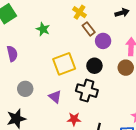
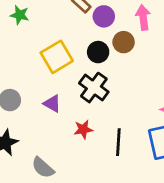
brown circle: (126, 68) -> (124, 42), moved
black cross: (87, 91) -> (94, 88), turned 30

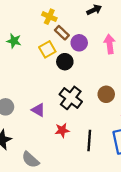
brown circle: (124, 42) -> (106, 94), moved
black circle: (98, 52) -> (65, 62), moved
yellow square: (57, 57) -> (47, 49), moved, size x0.7

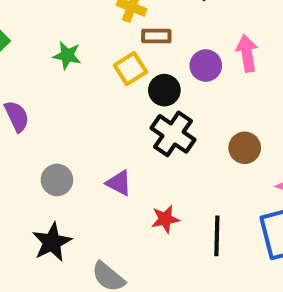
brown rectangle: (62, 33) -> (156, 36), turned -40
purple circle: (79, 43) -> (206, 66), moved
black cross: (71, 98) -> (173, 134), moved

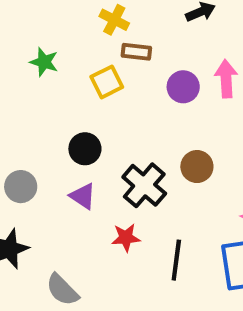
black circle: (164, 90) -> (85, 149), moved
black cross: (173, 134) -> (144, 185), moved
brown circle: (245, 148) -> (197, 167), moved

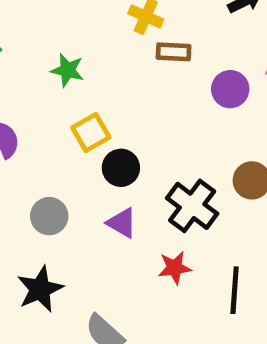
yellow square: (107, 82) -> (91, 133), moved

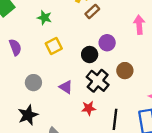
brown rectangle: (174, 52) -> (92, 11), turned -48
purple circle: (230, 89) -> (107, 43), moved
black circle: (121, 168) -> (90, 55), moved

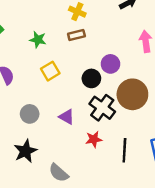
brown rectangle: (92, 11) -> (76, 35), moved, turned 32
brown circle: (125, 71) -> (132, 94), size x1.6

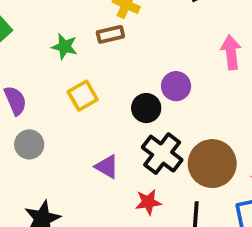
brown rectangle: (76, 35) -> (110, 34), moved
brown circle: (132, 94) -> (212, 164), moved
gray circle: (30, 114) -> (29, 144), moved

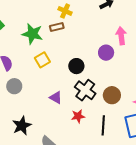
green star: (65, 47) -> (32, 34), size x1.5
purple circle: (176, 86) -> (106, 53), moved
brown circle: (212, 164) -> (112, 95), size x0.7

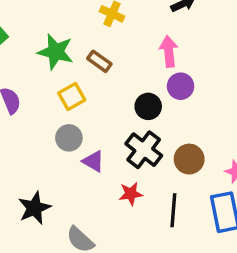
brown rectangle: (57, 27) -> (99, 61), moved, turned 48
pink arrow: (121, 36) -> (169, 51), moved
black circle: (76, 66) -> (148, 106), moved
gray circle: (14, 86) -> (69, 138), moved

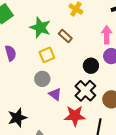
red star: (131, 194) -> (75, 116), size x1.5

